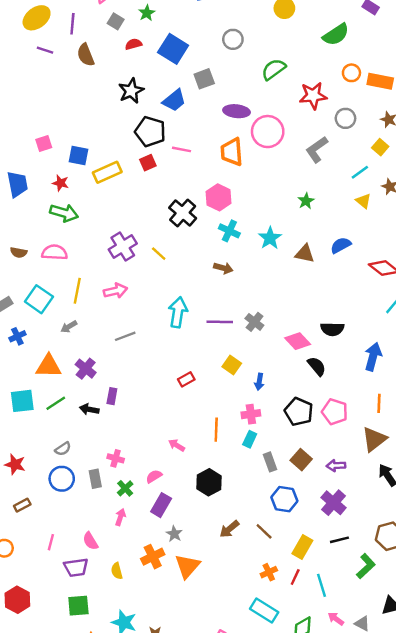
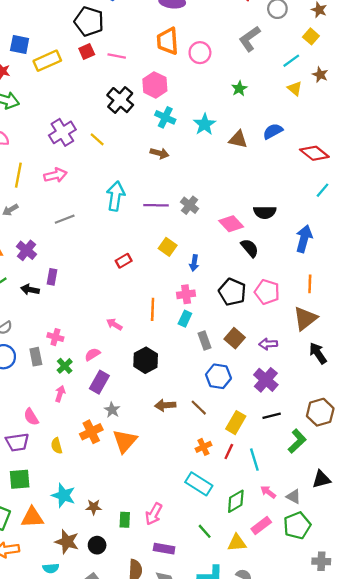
pink circle: (268, 132) -> (200, 53), moved, size x0.7
pink line: (181, 149) -> (117, 56), moved
brown arrow: (229, 529) -> (165, 405), turned 36

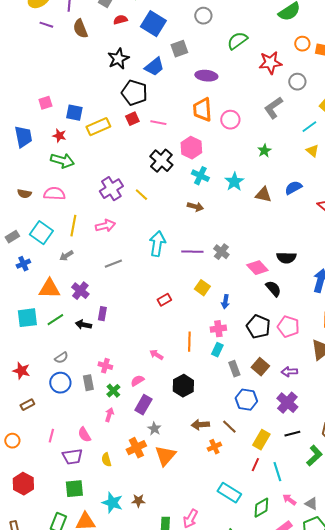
orange cross: (203, 447) -> (214, 447), moved
brown star: (94, 507) -> (138, 501), moved

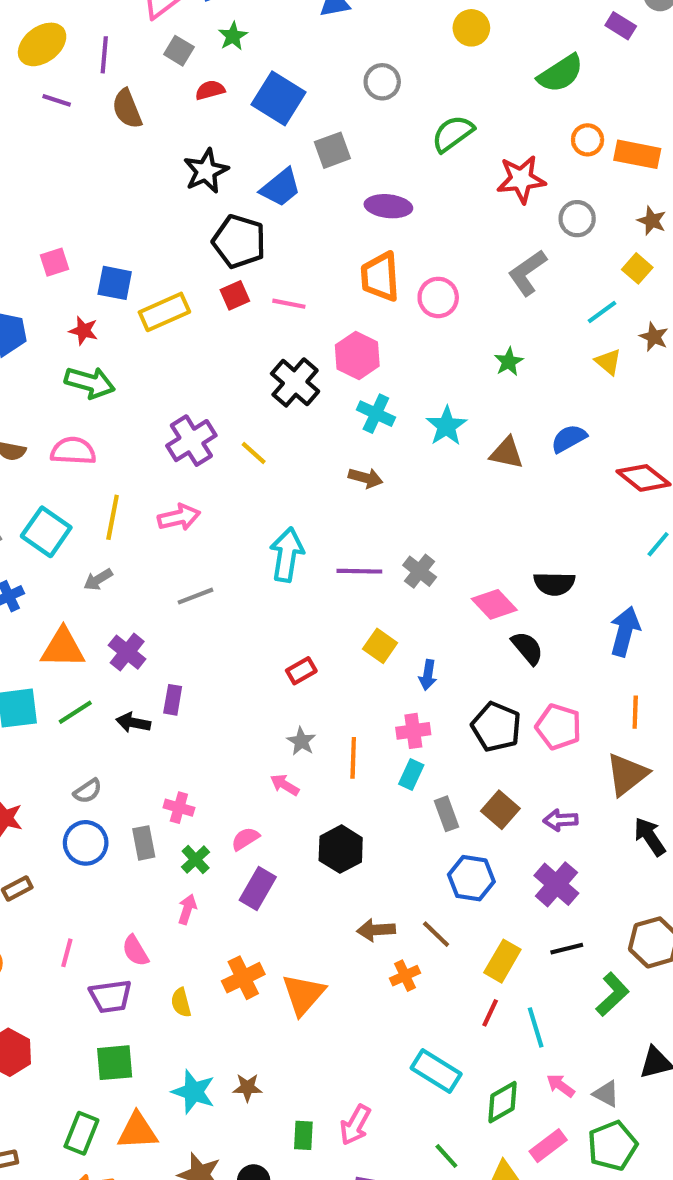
gray star: (154, 429) -> (301, 741), moved

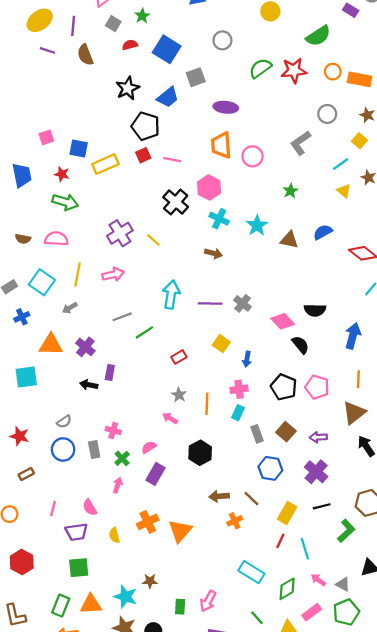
red star: (521, 179) -> (294, 70), moved
green line: (75, 712) -> (144, 332), moved
cyan star: (193, 1092) -> (125, 597), moved

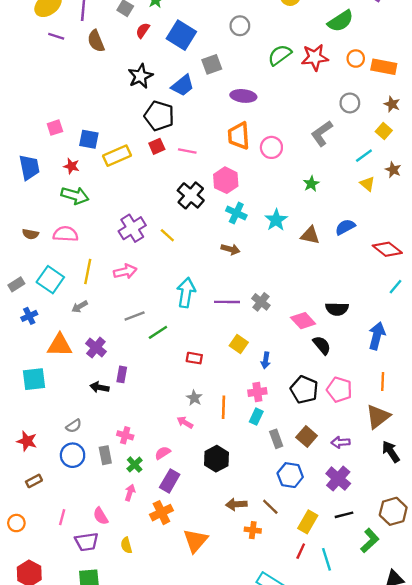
red semicircle: (130, 45) -> (143, 30), turned -40
red rectangle: (179, 357) -> (194, 358), turned 40
orange cross: (235, 521) -> (253, 530), turned 32
orange cross: (148, 522) -> (161, 513), moved

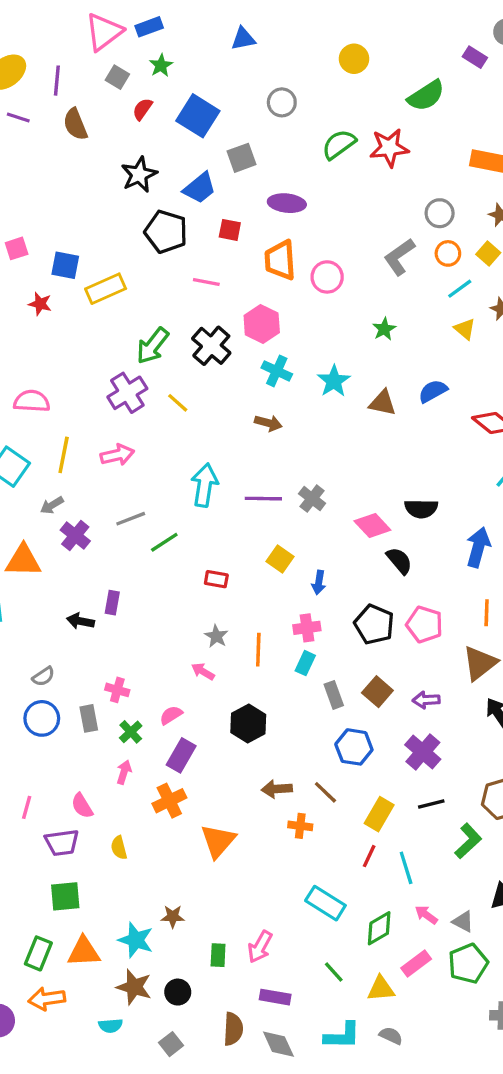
orange circle: (356, 59) -> (448, 253), moved
red square: (157, 146) -> (230, 230), moved, turned 35
green arrow: (75, 195) -> (153, 346), moved, turned 112
purple cross: (96, 348) -> (75, 535), moved

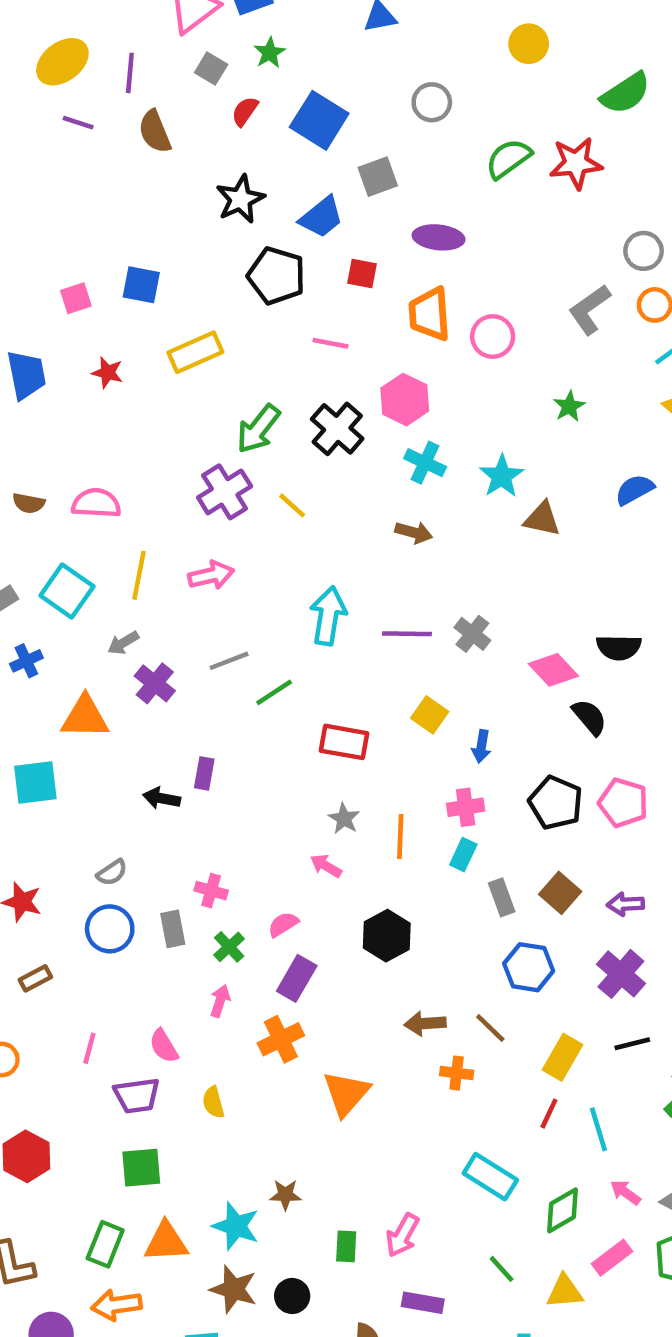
blue square: (65, 265) -> (141, 285), moved
brown triangle: (383, 403) -> (542, 519), moved
red rectangle: (216, 579) -> (344, 742), size x1.5

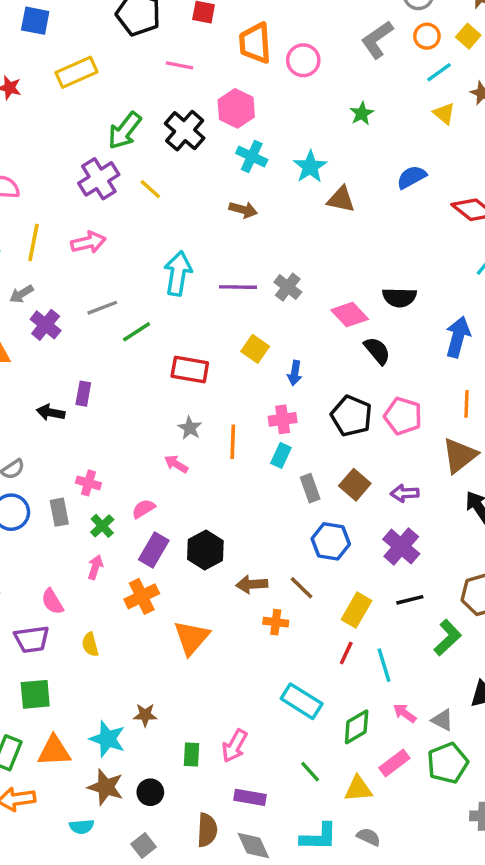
black hexagon: (387, 936) -> (205, 550), moved

